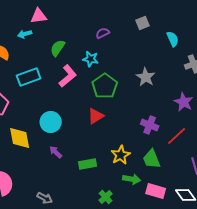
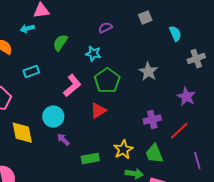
pink L-shape: (68, 76) -> (72, 86), moved
cyan rectangle: (29, 77) -> (31, 72), size x0.7
purple cross: (150, 125) -> (152, 120), turned -36
purple arrow: (56, 152) -> (63, 140), moved

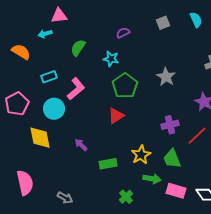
cyan semicircle: (175, 34) -> (196, 20), moved
pink L-shape: (72, 86) -> (76, 89), moved
cyan circle: (53, 117) -> (54, 109), moved

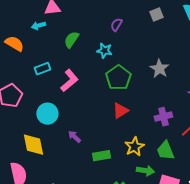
purple semicircle: (123, 33) -> (116, 25), turned -32
cyan circle: (54, 109) -> (47, 114), moved
red triangle: (116, 116) -> (120, 111), moved
yellow diamond: (40, 138) -> (33, 145), moved

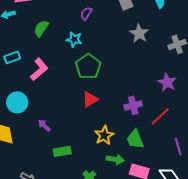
gray star: (159, 69) -> (139, 33), moved
green rectangle: (101, 156) -> (62, 151), moved

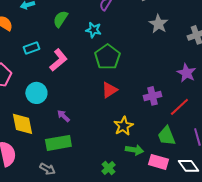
green trapezoid: (135, 139) -> (166, 136), moved
green rectangle: (62, 151) -> (58, 143), moved, size x1.4

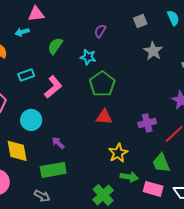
red triangle: (109, 90) -> (104, 117), turned 36
green cross: (108, 168) -> (103, 195), size x1.5

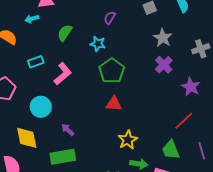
purple cross: (147, 123) -> (164, 65), moved, turned -30

